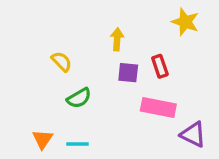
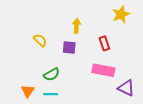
yellow star: (185, 22) -> (121, 14), turned 30
purple square: (128, 73) -> (69, 48), moved
green semicircle: (79, 98) -> (52, 74), moved

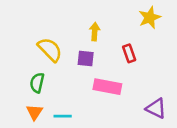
yellow semicircle: (40, 40) -> (50, 50), size x1.5
pink rectangle: (103, 70) -> (107, 87), moved
green semicircle: (52, 74) -> (37, 83), moved, turned 133

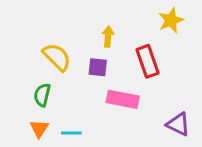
red rectangle: (129, 53) -> (147, 61), size x1.5

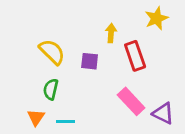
yellow arrow: (108, 36) -> (111, 33), moved
green semicircle: (42, 95) -> (51, 89), moved
pink rectangle: (123, 99) -> (131, 101), moved, turned 36

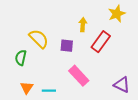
red rectangle: (135, 56) -> (101, 42), turned 55
green semicircle: (51, 89) -> (21, 58), moved
pink rectangle: (131, 101) -> (79, 76), moved

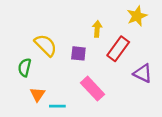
purple triangle: (122, 85) -> (143, 73), moved
orange triangle: (27, 88) -> (37, 94), moved

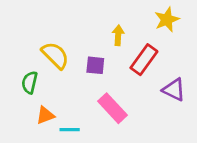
orange triangle: (37, 94) -> (45, 115), turned 35

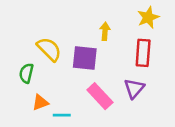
red rectangle: (144, 60) -> (143, 53), moved, turned -32
purple square: (95, 65) -> (85, 58), size x1.5
purple triangle: (174, 90) -> (134, 88), moved, turned 45

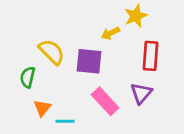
yellow star: (148, 17) -> (136, 16), moved
yellow arrow: (105, 31) -> (110, 33), turned -120
orange triangle: (40, 102) -> (42, 108), turned -30

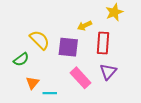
yellow star: (136, 16) -> (114, 12), moved
red rectangle: (150, 56) -> (103, 43), moved
green semicircle: (28, 77) -> (21, 59), turned -140

